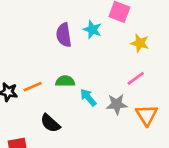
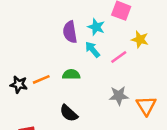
pink line: (136, 78) -> (119, 57), moved
cyan arrow: (88, 97) -> (92, 49), moved
black semicircle: (50, 123) -> (69, 113), moved

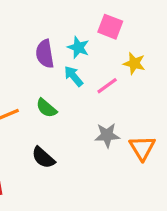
green semicircle: (71, 74) -> (46, 108), turned -140

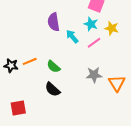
cyan star: (78, 47) -> (91, 24), moved
green semicircle: (46, 108) -> (54, 67), moved

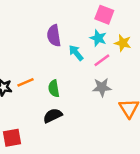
green semicircle: (54, 67) -> (54, 89), turned 40
gray star: (94, 75) -> (102, 87), moved
black semicircle: (52, 89) -> (53, 116), turned 112

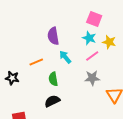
cyan arrow: (76, 53) -> (65, 57), moved
orange line: (26, 82) -> (36, 62), moved

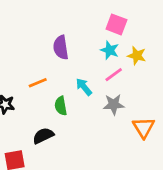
cyan arrow: (65, 57) -> (84, 87), moved
black semicircle: (52, 101) -> (43, 136), moved

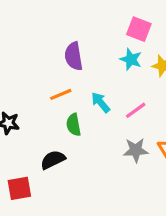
pink line: (114, 75) -> (136, 110), moved
orange line: (38, 83) -> (61, 94), moved
gray star: (114, 104) -> (136, 150), moved

